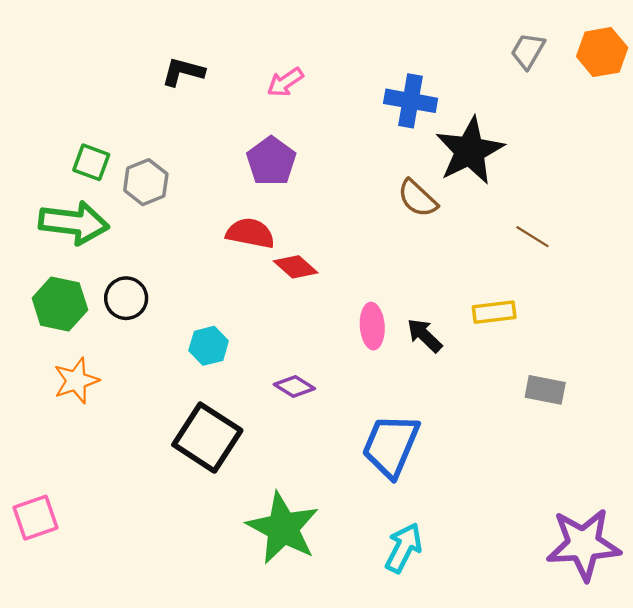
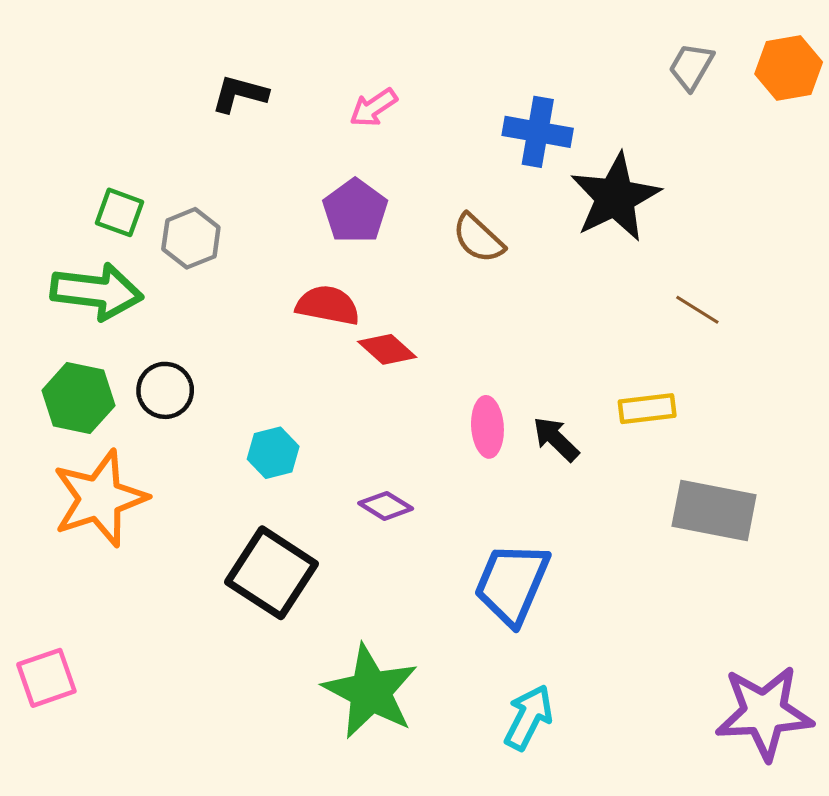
brown semicircle: (418, 198) -> (478, 238), moved
orange star: (76, 381) -> (100, 498), size x1.6
gray rectangle: (545, 390) -> (714, 511), size x1.6

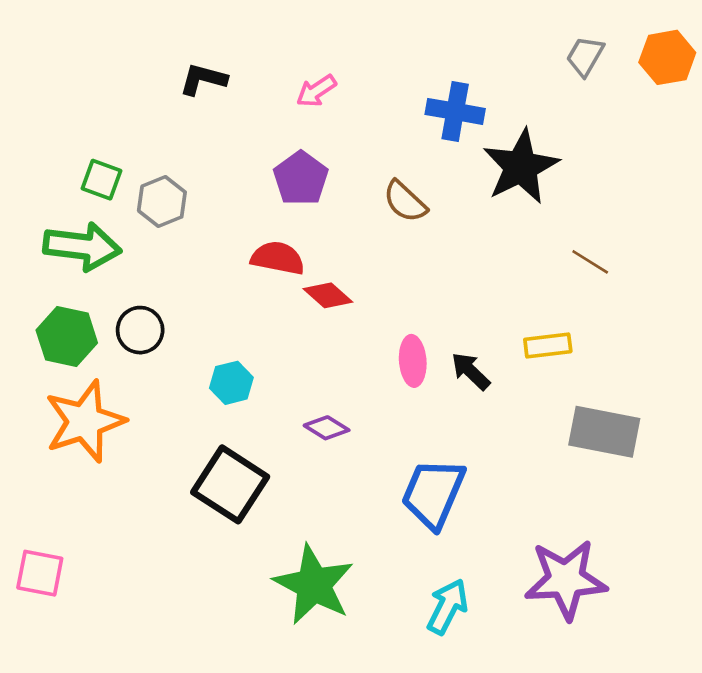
pink square: (47, 678) -> (40, 573), turned 30
purple star: (764, 713) -> (566, 580), moved

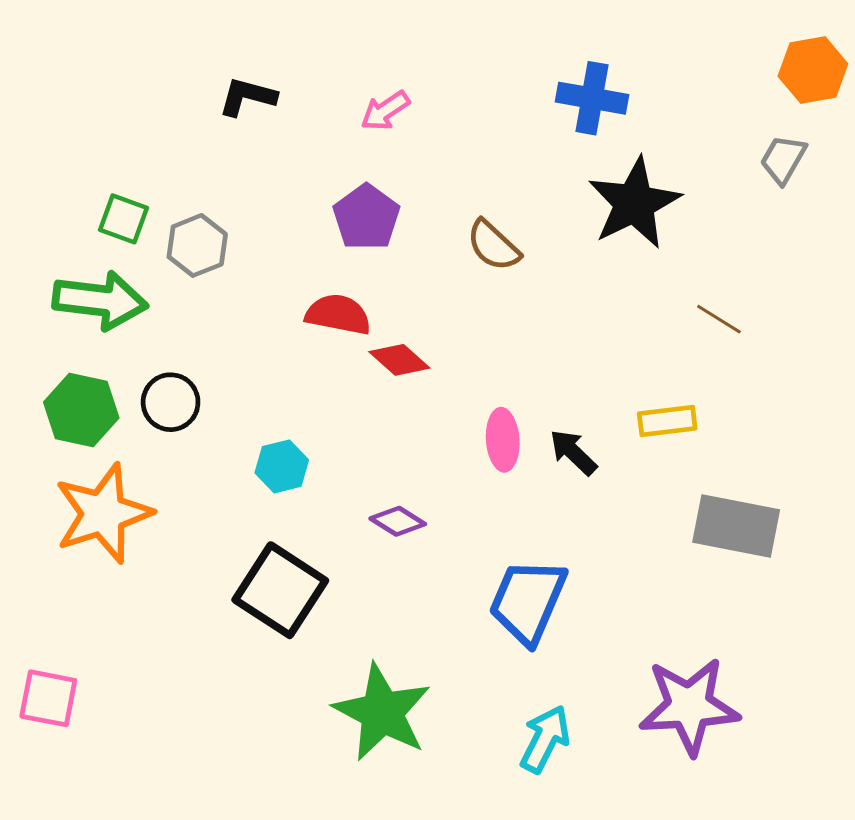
gray trapezoid: (585, 56) -> (783, 159), moved
blue cross: (455, 111) -> (592, 98), moved

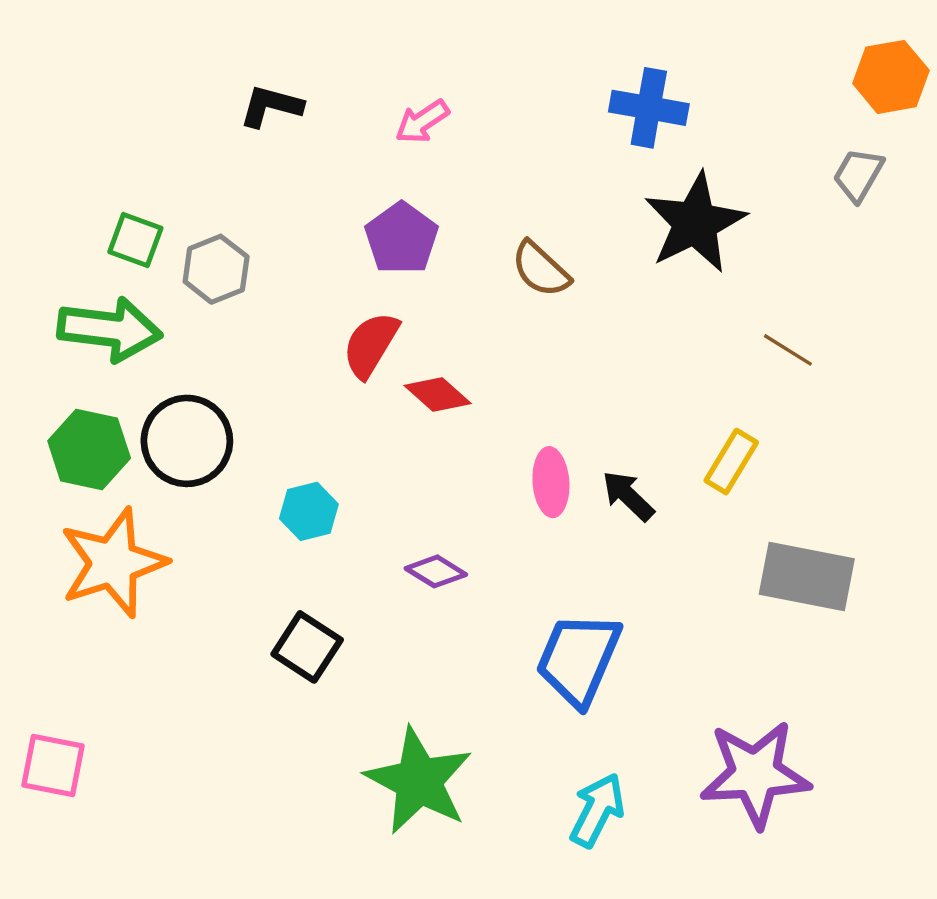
red semicircle: (338, 314) -> (371, 345), turned -70
black circle: (171, 402) -> (187, 441), size x1.4
yellow rectangle: (667, 421) -> (731, 462), turned -52
black square: (280, 590) -> (307, 647), size x0.7

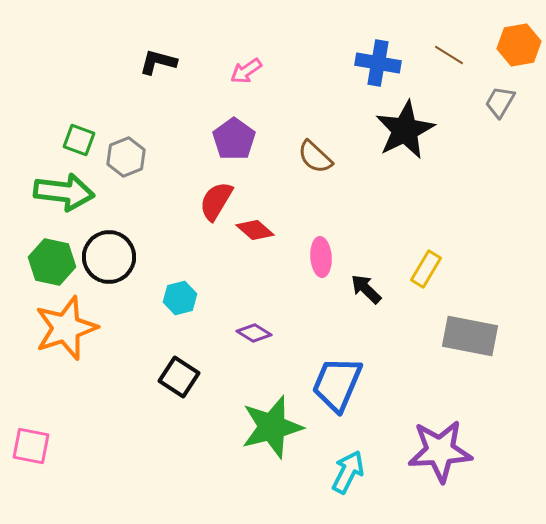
brown line: (788, 350) -> (449, 55), moved
pink ellipse: (551, 482) -> (321, 257), moved
green star: (419, 781) -> (272, 427), moved, turned 30

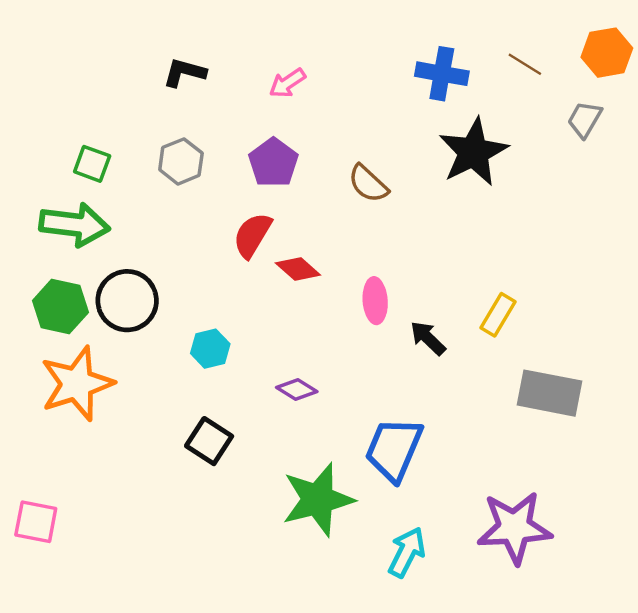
gray hexagon: (126, 157) -> (181, 161), moved

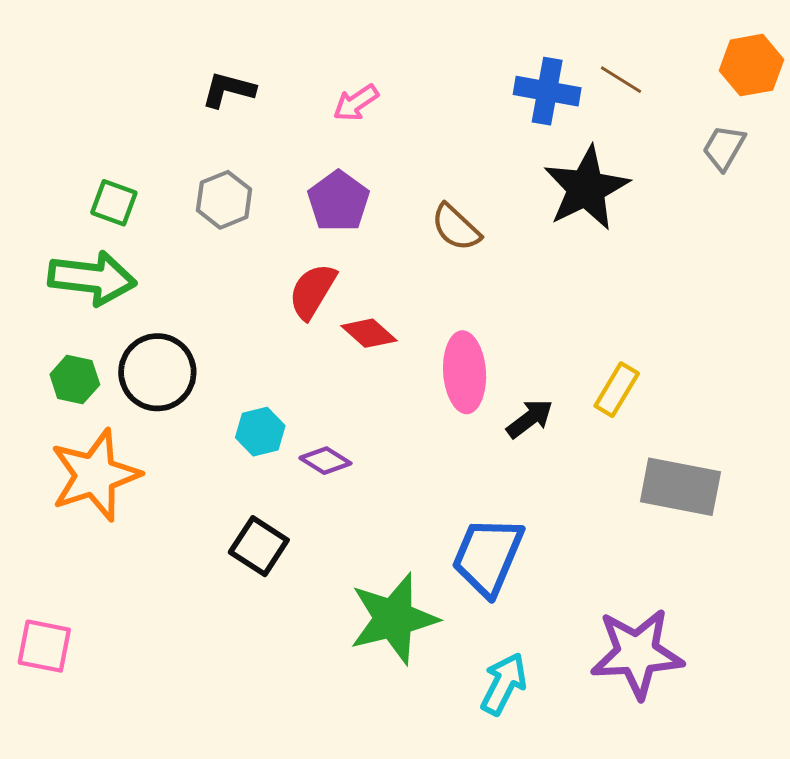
brown line: (525, 64) -> (621, 80), moved
pink ellipse: (375, 301) -> (465, 372), size x1.4
green hexagon: (60, 306) -> (75, 380), size x0.7
black arrow: (428, 338) -> (530, 419), turned 99
purple diamond: (297, 390) -> (325, 461), moved

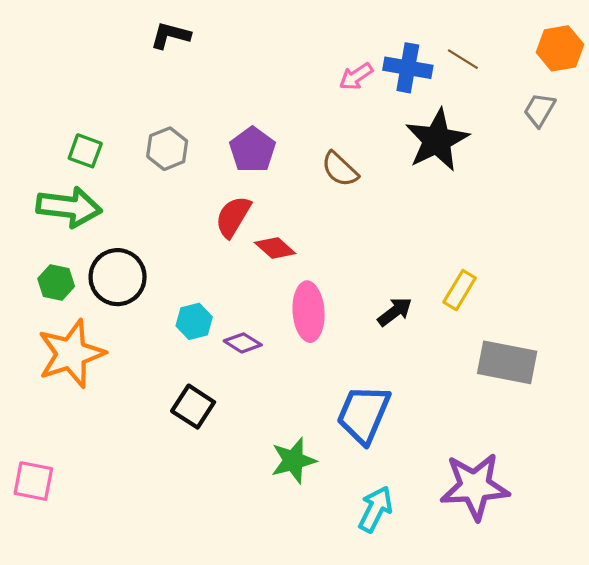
black L-shape: (228, 90) -> (170, 35), moved
pink arrow: (356, 103) -> (356, 76), moved
pink ellipse: (465, 372) -> (309, 312), moved
green star: (394, 619) -> (293, 461), size x0.7

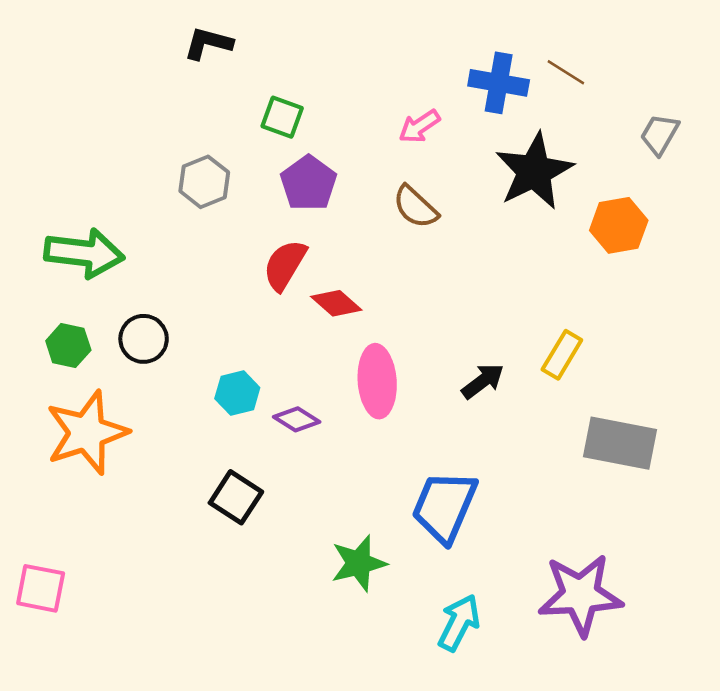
orange hexagon: (560, 48) -> (619, 225), moved
pink arrow: (356, 76) -> (419, 126), moved
green square: (85, 151) -> (282, 117), moved
black circle: (118, 277) -> (144, 339), size x0.7

